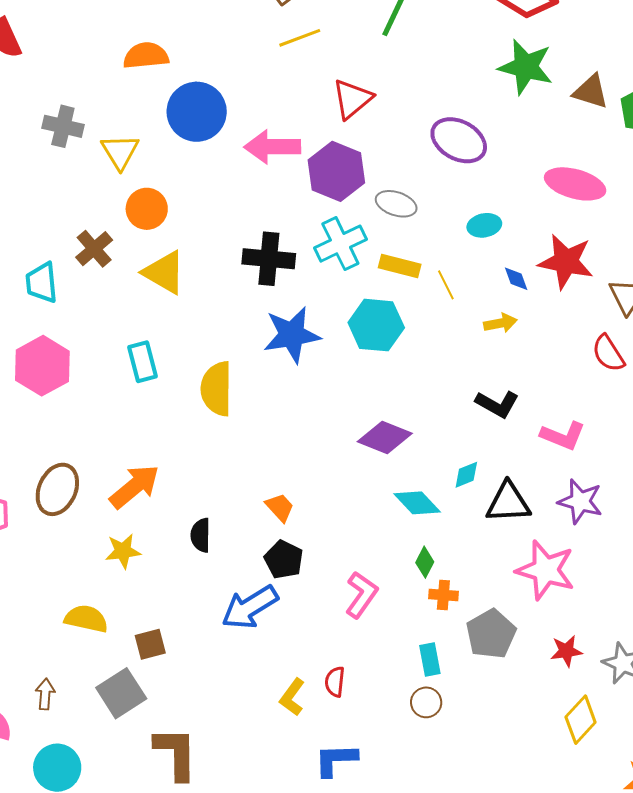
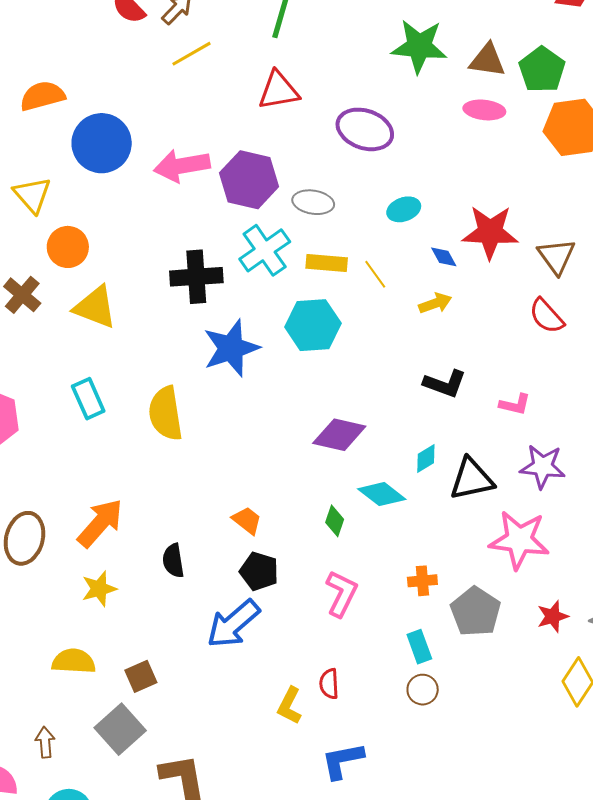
red triangle: (352, 99) -> (279, 91), moved, turned 39
pink ellipse: (575, 184) -> (484, 110), moved, size x0.7
pink L-shape: (563, 436) -> (515, 404), size x0.7
green diamond: (425, 562) -> (335, 521), moved

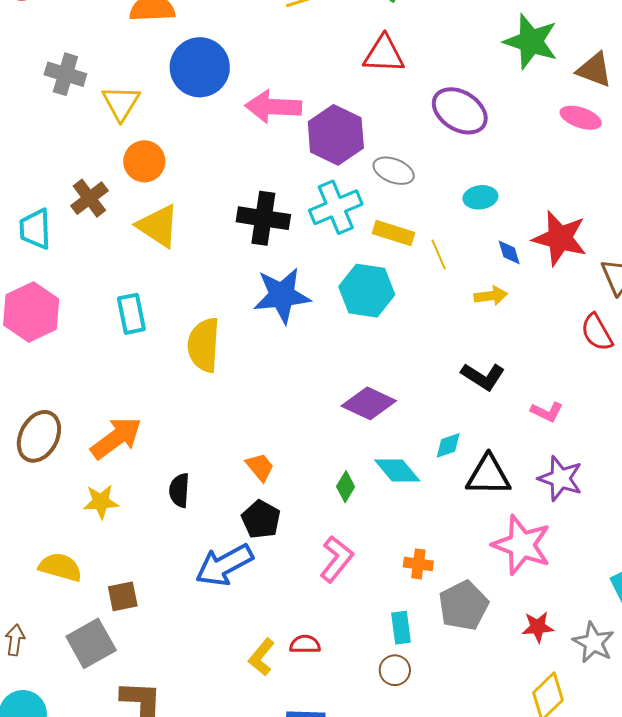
red semicircle: (329, 684) -> (305, 644), turned 80

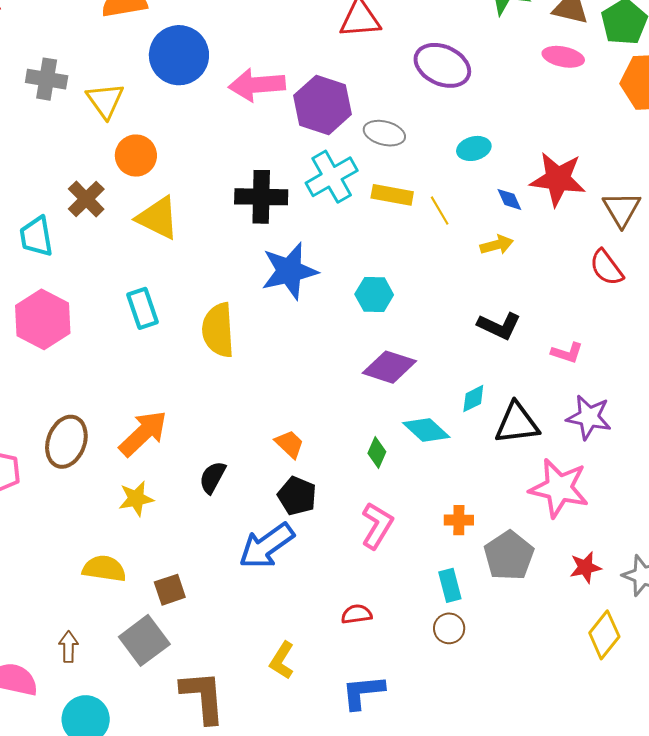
cyan hexagon: (367, 291) -> (374, 294), moved, size x0.7
black semicircle: (179, 490) -> (213, 477), turned 32
yellow L-shape: (261, 657) -> (282, 660), moved

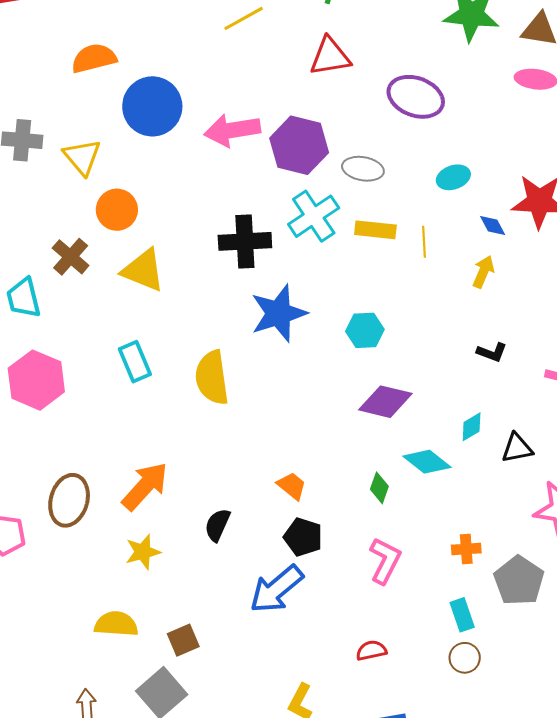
yellow line: (440, 211) -> (424, 242), turned 32
yellow arrow: (497, 245) -> (483, 272), turned -48
black L-shape: (499, 326) -> (492, 352), size x0.7
black triangle: (517, 423) -> (517, 448), size x0.7

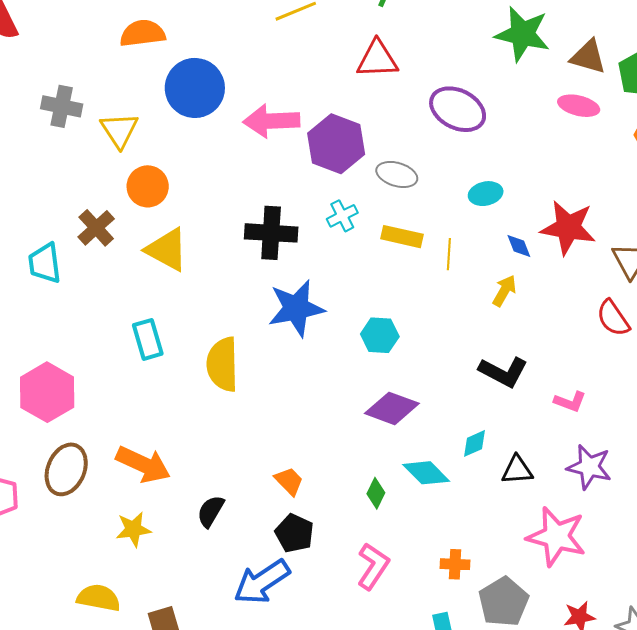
cyan cross: (314, 216) -> (342, 216), size x0.6
black L-shape: (492, 352) -> (503, 372), size x1.6
pink hexagon: (36, 380) -> (47, 392), moved
orange arrow: (145, 486) -> (143, 464), turned 66

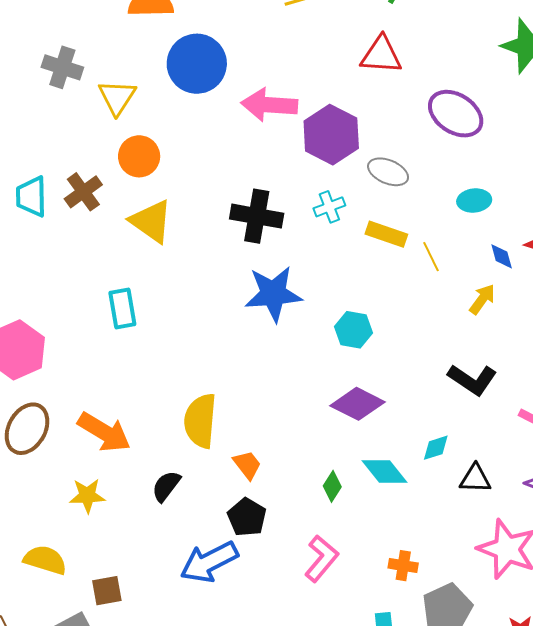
yellow line: (449, 254) -> (431, 257), turned -36
cyan trapezoid: (45, 263) -> (31, 197), moved
yellow semicircle: (222, 364) -> (200, 421), moved

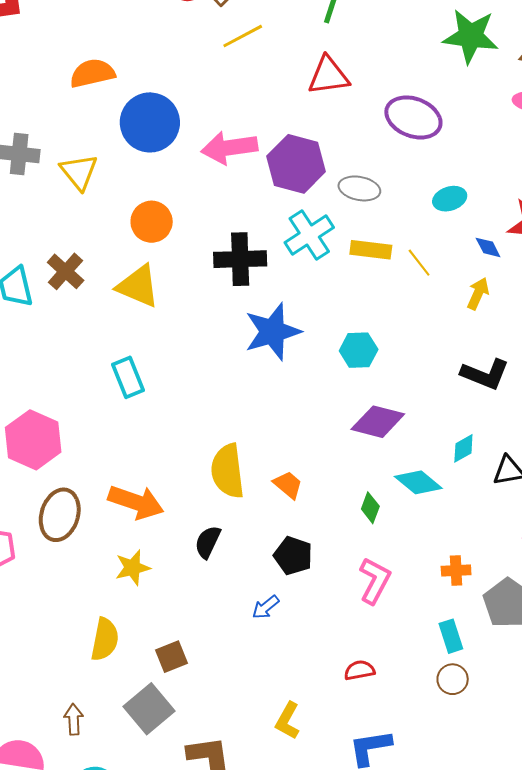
orange circle: (139, 156) -> (152, 222), moved
cyan cross: (329, 207) -> (309, 235), size x1.6
orange trapezoid: (247, 465) -> (288, 485), moved
yellow semicircle: (45, 560) -> (105, 639), turned 96
blue arrow: (209, 562) -> (266, 607), size x0.5

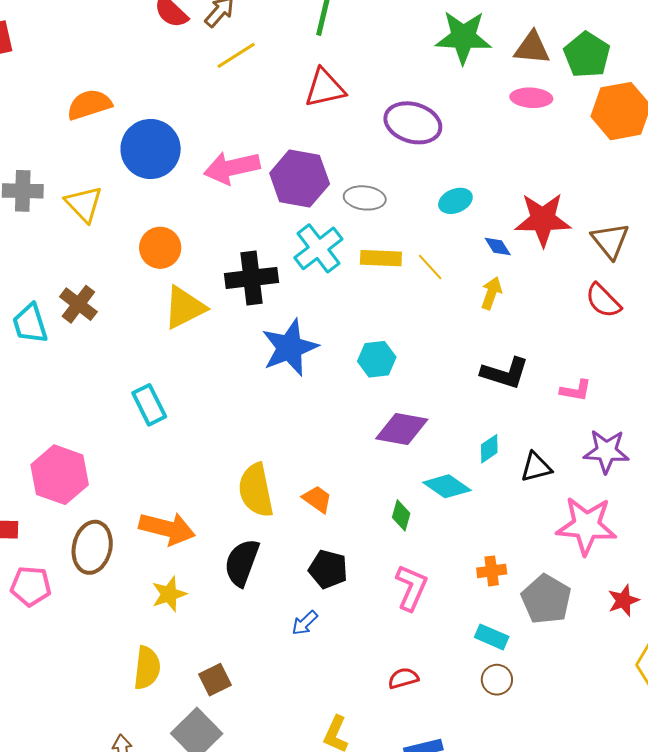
yellow triangle: (138, 286) -> (184, 308), moved, turned -45
black semicircle: (208, 542) -> (242, 563), size x1.4
cyan rectangle: (451, 636) -> (492, 637), turned -44

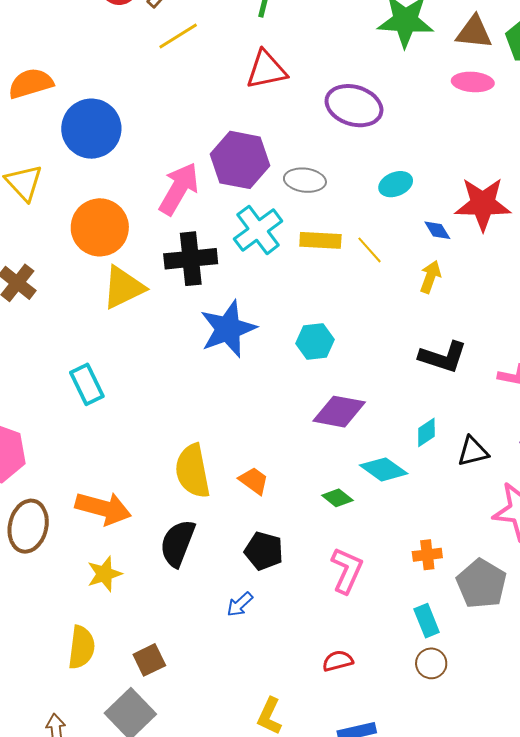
pink arrow: (232, 168) -> (179, 189), moved, turned 132
orange circle: (160, 248) -> (100, 227), size x1.4
green diamond: (401, 515) -> (337, 498), turned -68
cyan rectangle: (492, 637) -> (427, 621), turned 44

